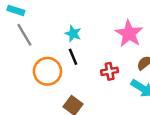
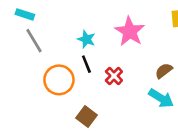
pink star: (129, 34) -> (130, 31), moved
red cross: (110, 71) -> (114, 76), moved, turned -35

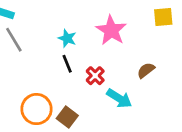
orange circle: (59, 80) -> (36, 109), moved
cyan arrow: (161, 98) -> (119, 98), moved

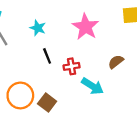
cyan star: (67, 38) -> (38, 28), moved
red cross: (95, 76) -> (72, 66), turned 35

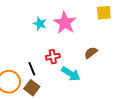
cyan star: (38, 28) -> (40, 24), moved
black line: (47, 56) -> (32, 69), moved

